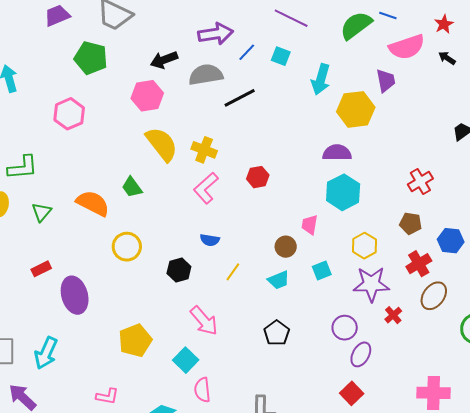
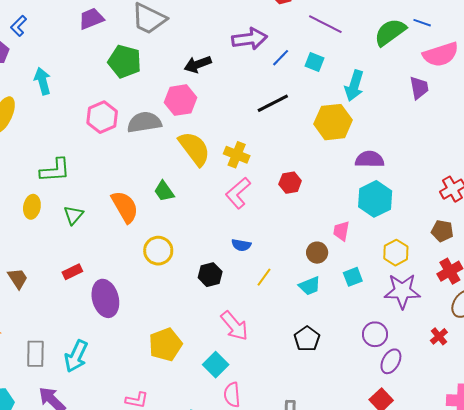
gray semicircle: (206, 75) -> (144, 122), moved
yellow hexagon: (356, 109) -> (333, 122), moved
orange semicircle: (93, 203) -> (125, 207), turned 32
red cross: (393, 315) -> (439, 336), moved

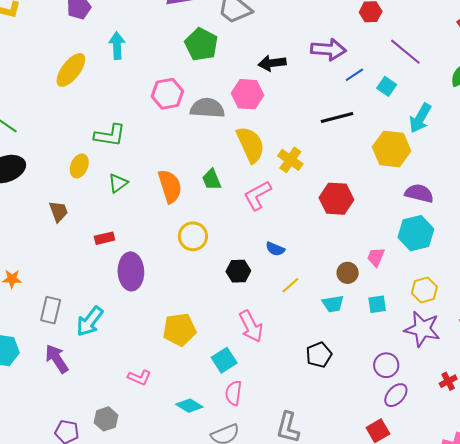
red hexagon: (290, 183) -> (336, 199), size x1.5
pink L-shape: (238, 193) -> (257, 195), moved
brown trapezoid: (18, 278) -> (59, 211), moved

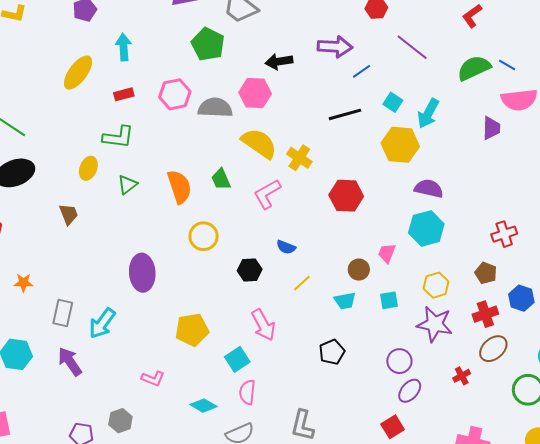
cyan square: (387, 86) -> (393, 102), moved
yellow semicircle: (250, 145) -> (259, 143), turned -30
red rectangle: (105, 238) -> (124, 94), moved

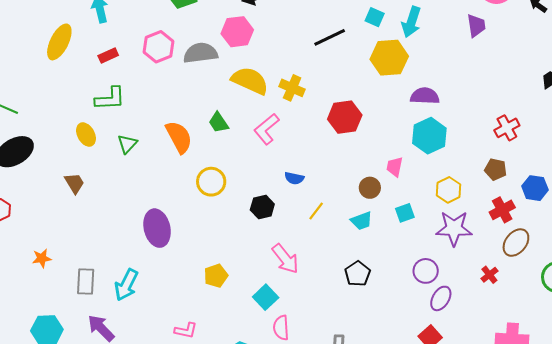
yellow ellipse: (88, 168) -> (86, 135), turned -40
yellow pentagon: (192, 330) -> (216, 276), size x0.7

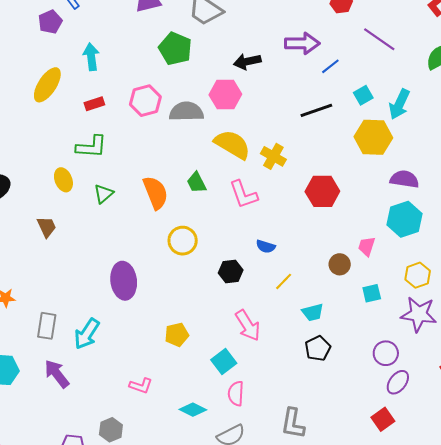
cyan square: (375, 17) -> (363, 95), turned 30
pink L-shape: (267, 129) -> (244, 194), turned -76
cyan trapezoid: (362, 221) -> (313, 312), moved

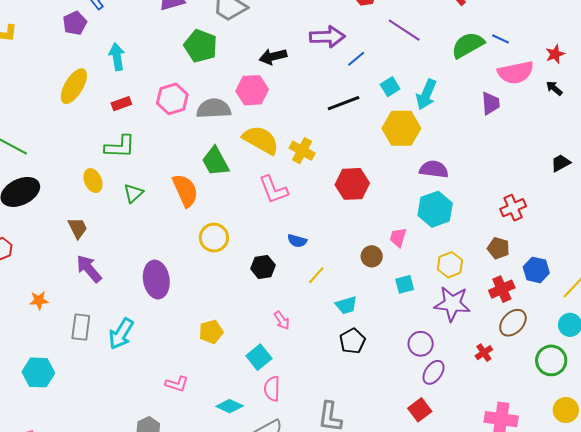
green trapezoid: (196, 183) -> (215, 161), moved, size x1.4
pink arrow: (248, 325) -> (282, 320), size x0.6
purple arrow: (57, 374) -> (89, 269), moved

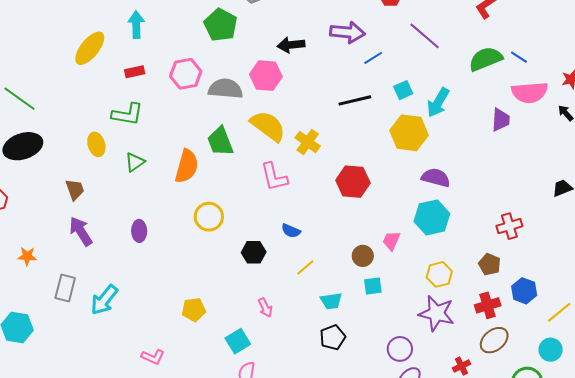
orange semicircle: (185, 190) -> (187, 166), turned 32
purple ellipse: (156, 280) -> (139, 231), moved, size x0.6
cyan square: (405, 284) -> (373, 286), moved

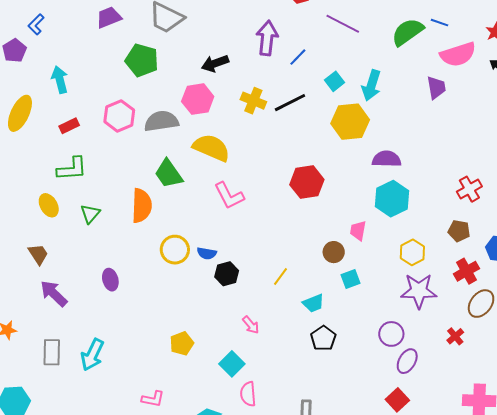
purple arrow: (348, 32) -> (267, 38), turned -76
yellow cross: (308, 142) -> (253, 101), moved
blue semicircle: (291, 231) -> (207, 253), moved

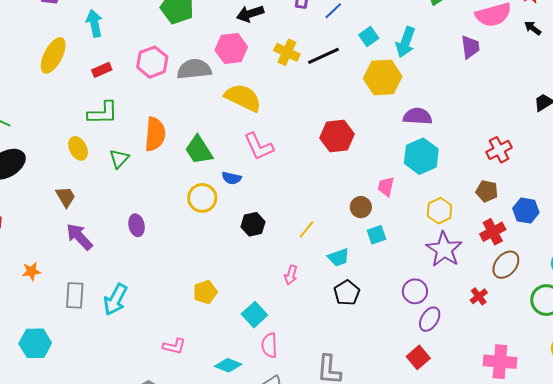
green trapezoid: (169, 174) -> (199, 150), moved
orange semicircle: (142, 206) -> (155, 134), moved
blue semicircle: (207, 253) -> (232, 178), moved
purple star: (419, 291) -> (444, 249), turned 30
pink arrow: (251, 325) -> (291, 275), moved, turned 54

